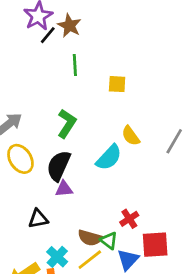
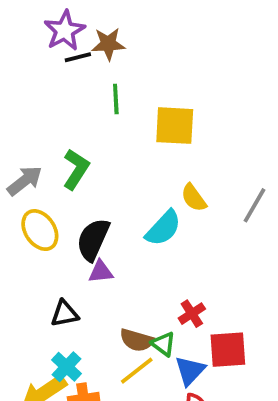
brown star: (69, 26) -> (108, 44), turned -30
black line: (48, 35) -> (78, 57), turned 36
yellow square: (117, 84) -> (175, 126), size x1.6
green L-shape: (67, 124) -> (76, 169), moved
cyan cross: (57, 257) -> (66, 367), moved

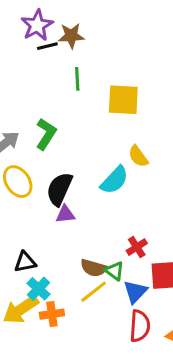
black triangle: (65, 314) -> (25, 262), moved

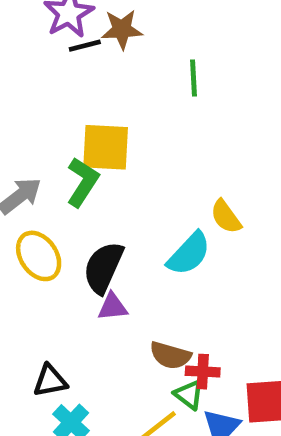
green line: (77, 79) -> (193, 78), moved
yellow square: (123, 100) -> (106, 147), moved
red cross: (137, 247) -> (203, 372), moved, turned 36
brown semicircle: (94, 268) -> (170, 355), moved

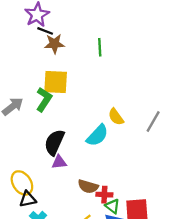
brown star: (122, 29) -> (54, 44), moved
black line: (85, 46) -> (45, 31), turned 35
yellow ellipse: (39, 256) -> (22, 183), moved
green triangle: (189, 395) -> (112, 206), moved

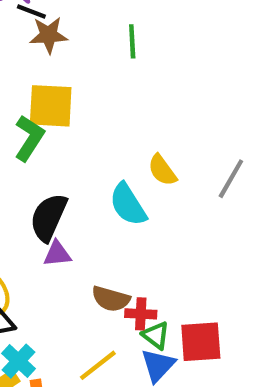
cyan semicircle: (97, 135) -> (128, 204), turned 105

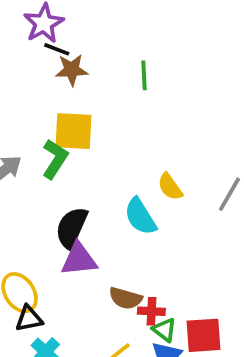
purple triangle: (57, 254) -> (79, 259), size x1.5

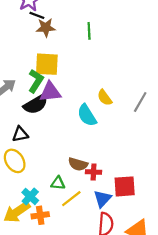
black semicircle: (72, 228) -> (36, 104), moved, turned -145
purple triangle: (79, 259) -> (50, 92), moved
black triangle: (29, 319) -> (20, 134), moved
green triangle: (164, 330) -> (58, 183), moved, turned -32

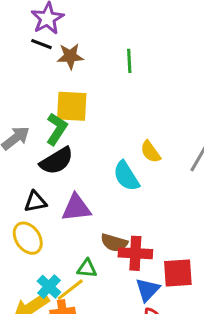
black line: (37, 15) -> (41, 44), moved
purple triangle: (50, 92) -> (76, 208), moved
red cross: (94, 172) -> (135, 253), size x1.5
yellow line: (71, 199) -> (70, 290), moved

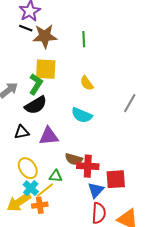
brown star: (70, 56) -> (45, 36), size x1.4
yellow semicircle: (151, 152) -> (87, 83), moved
cyan semicircle: (126, 176) -> (82, 115), turned -35
yellow ellipse: (28, 238) -> (28, 168), moved

